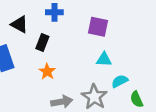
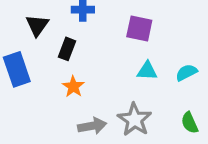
black triangle: (19, 24) -> (37, 25), turned 36
cyan semicircle: (120, 81) -> (186, 72), moved

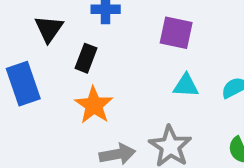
orange star: (73, 87) -> (94, 105), size x1.4

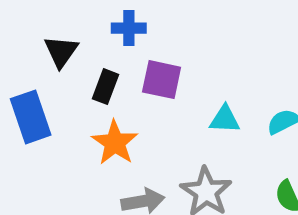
purple square: (176, 33) -> (162, 80), moved

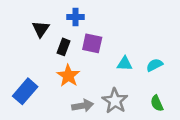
blue rectangle: (31, 117) -> (25, 91), moved, turned 60

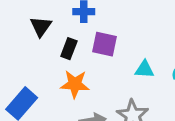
orange star: (68, 76) -> (75, 84), turned -30

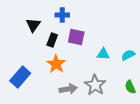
orange star: (75, 84) -> (56, 64), turned 30

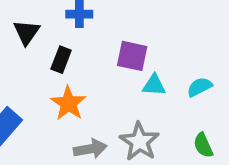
purple square: (76, 37) -> (132, 56), moved

